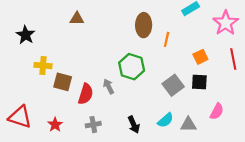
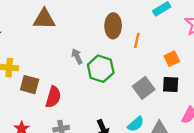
brown triangle: (77, 19) -> (44, 19), size x1.5
gray arrow: (109, 86) -> (77, 56), moved

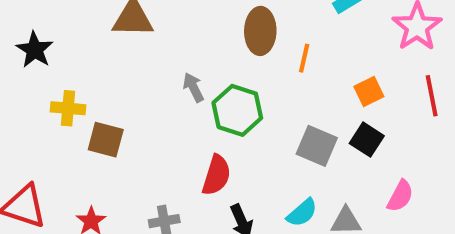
black square: (171, 85) -> (367, 140), turned 30
gray square: (144, 88) -> (317, 146), turned -30
red semicircle: (53, 97) -> (216, 175), moved

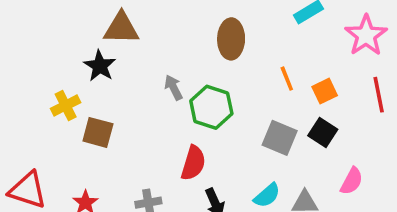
black star: (35, 50) -> (100, 66), moved
orange line: (304, 58) -> (287, 79), moved, turned -35
yellow cross: (68, 108) -> (66, 105), turned -32

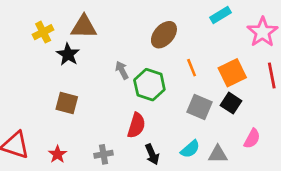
brown ellipse: (231, 39) -> (164, 35), turned 40
orange line: (287, 79) -> (192, 68), moved
orange square: (325, 91) -> (232, 73), size x1.5
yellow cross: (66, 105) -> (43, 32), moved

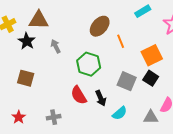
orange line: (192, 68) -> (121, 41), moved
gray arrow: (122, 70) -> (56, 46), moved
red semicircle: (136, 125) -> (79, 95), turned 132
black arrow: (152, 154) -> (101, 98), moved
gray triangle: (218, 154) -> (151, 117), moved

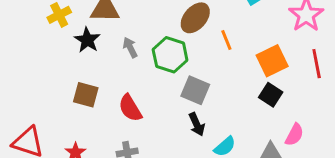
green hexagon: (89, 64) -> (170, 55), moved
gray square: (127, 81) -> (195, 90), moved
red semicircle: (79, 95) -> (130, 108), moved

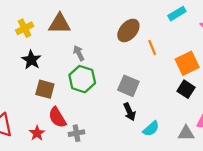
black star: (87, 40) -> (31, 60), moved
green hexagon: (170, 55) -> (82, 79), moved
red semicircle: (130, 108) -> (57, 117), moved

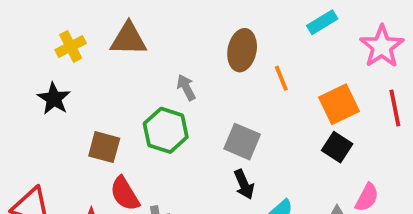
brown ellipse: (128, 30) -> (242, 50), turned -30
gray arrow: (79, 53) -> (186, 87), moved
black star: (31, 60) -> (54, 99), moved

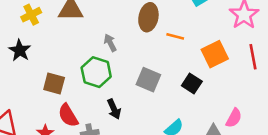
orange line: (281, 78) -> (175, 36), turned -54
black square: (337, 147) -> (192, 84), moved
black arrow: (244, 184) -> (114, 109), moved

